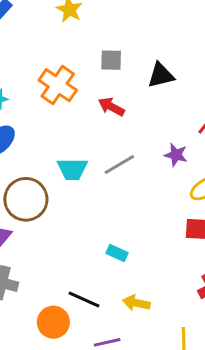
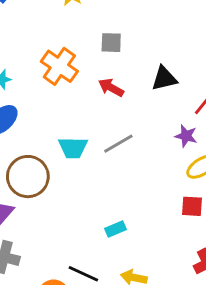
black triangle: (161, 75) -> (164, 78), moved
purple star: (176, 155) -> (186, 136), moved
cyan rectangle: (117, 253) -> (116, 229), turned -48

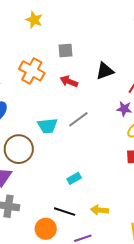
cyan rectangle: (116, 229) -> (74, 178), moved

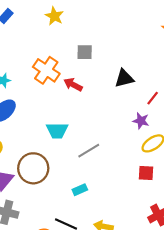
red arrow: (69, 81) -> (73, 85), moved
gray line: (78, 119) -> (89, 151), moved
brown circle: (19, 149) -> (33, 168), moved

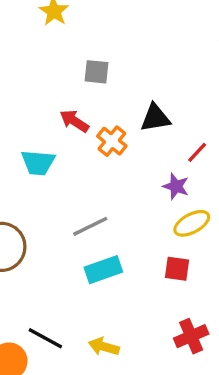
orange cross: (46, 70) -> (112, 141), moved, size x0.7
cyan trapezoid: (57, 131) -> (38, 163), moved
cyan rectangle: (80, 190) -> (103, 270), moved, size x1.5

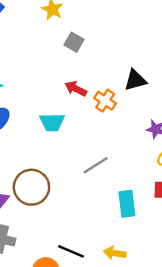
gray square: (97, 72) -> (74, 42), moved, turned 30
cyan rectangle: (103, 270) -> (127, 204), moved, turned -72

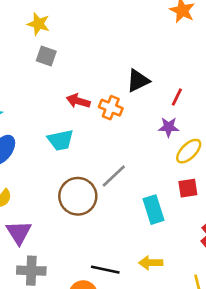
gray square: (74, 42) -> (46, 56), moved
brown circle: (31, 187) -> (78, 196), moved

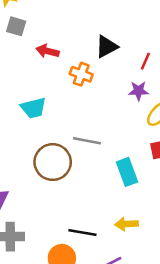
red arrow: (78, 101) -> (47, 51), moved
gray line: (114, 176) -> (87, 141), turned 56

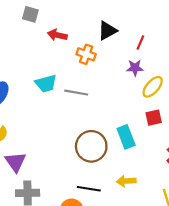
gray line: (87, 141) -> (76, 93), moved
brown circle: (53, 162) -> (91, 146), moved

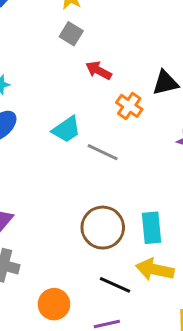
cyan trapezoid: (46, 84) -> (66, 129), turned -35
yellow arrow: (126, 181) -> (155, 270), moved, size x1.4
black line: (89, 189) -> (115, 285), moved

